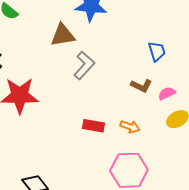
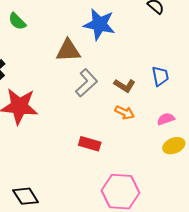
brown L-shape: (141, 86) -> (125, 85), moved
orange arrow: (130, 127) -> (125, 112), moved

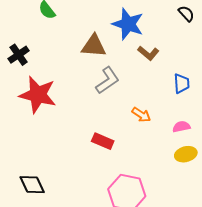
brown L-shape: (125, 85) -> (148, 53), moved

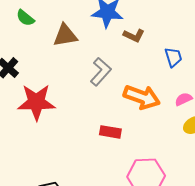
brown triangle: (94, 46) -> (65, 35), moved
orange arrow: (141, 115) -> (142, 97), size x1.8

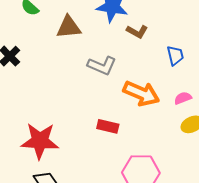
gray L-shape: (101, 72) -> (102, 66), turned 68
red star: (36, 102) -> (40, 141), moved

